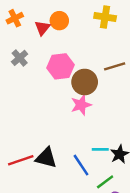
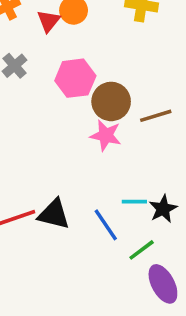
brown line: (115, 66) -> (156, 116), moved
pink star: (81, 105) -> (106, 135), turned 30

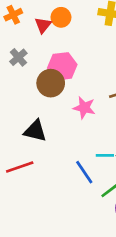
brown circle: (111, 101) -> (51, 83), moved
black triangle: (54, 214) -> (35, 131), moved

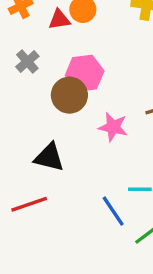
red triangle: (43, 25) -> (59, 20), turned 42

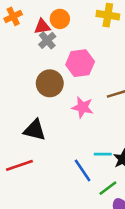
gray cross: (27, 62) -> (47, 40), moved
pink hexagon: (85, 73) -> (80, 63), moved

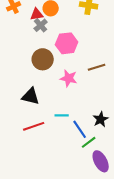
cyan line: (103, 154) -> (62, 115), moved
red line: (19, 165) -> (34, 126), moved
blue line: (83, 170) -> (80, 129), moved

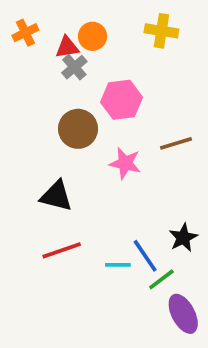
cyan line: (62, 115) -> (118, 265), moved

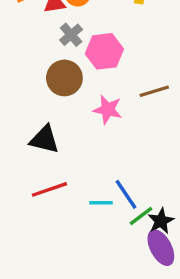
gray cross: (74, 67) -> (71, 35), moved
black star: (183, 238) -> (161, 221), moved

